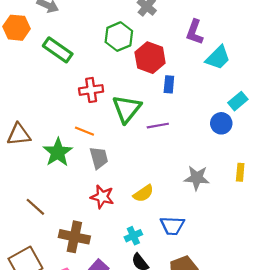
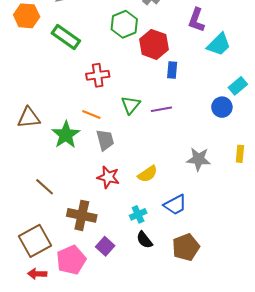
green triangle: (127, 109) -> (131, 105), moved, size x0.7
blue trapezoid: (172, 226) -> (175, 205), turned -30

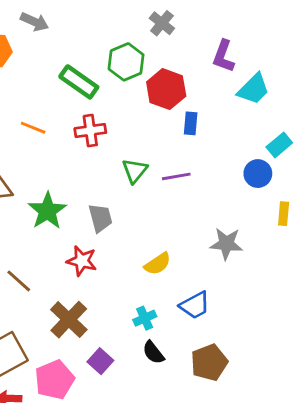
green rectangle: (66, 37) -> (79, 82), moved
orange line: (91, 115) -> (33, 128), moved
yellow rectangle: (240, 154) -> (284, 214), moved
red star: (108, 177) -> (82, 261), moved
brown cross: (82, 215) -> (69, 320), turned 32

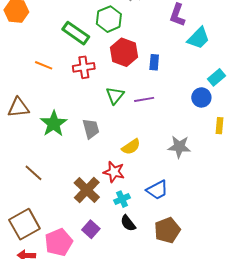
red hexagon: (166, 89) -> (124, 52), moved
red star: (82, 261) -> (114, 172), moved
yellow semicircle: (158, 264) -> (131, 147), moved
brown cross: (69, 320) -> (87, 190), moved

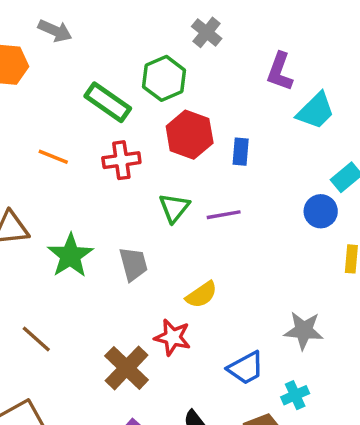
gray star: (179, 147) -> (304, 330), moved
cyan cross: (122, 199) -> (295, 395), moved

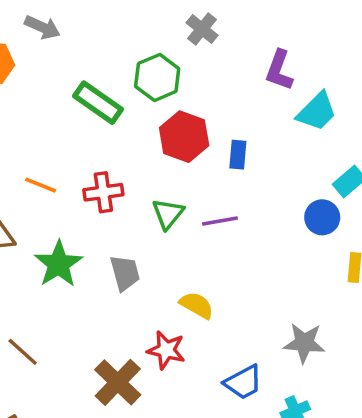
orange line: (53, 157) -> (41, 185), moved
red cross: (121, 160) -> (103, 192), moved
yellow semicircle: (201, 295) -> (197, 305), turned -116

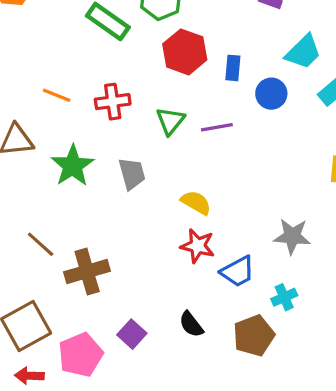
cyan trapezoid: (317, 112) -> (303, 52), moved
blue circle: (322, 217) -> (271, 94), moved
red star: (166, 350) -> (198, 246), moved
brown cross: (118, 382) -> (87, 272), moved, turned 30

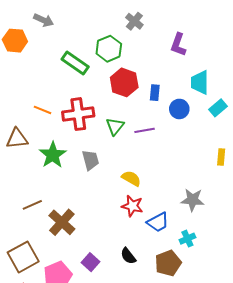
cyan trapezoid: (303, 52) -> (200, 82), turned 135
red cross: (113, 102) -> (78, 114), size x1.4
brown line: (41, 244) -> (32, 205), turned -66
brown cross: (87, 272) -> (62, 222), turned -32

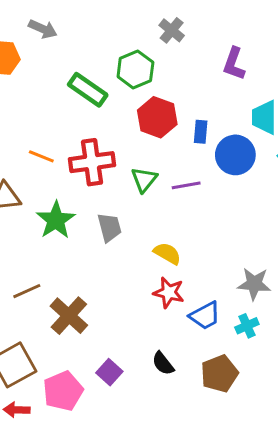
blue circle: (179, 109) -> (235, 155), size x1.4
cyan cross: (187, 239) -> (247, 326), moved

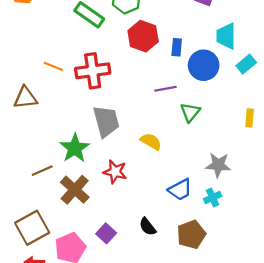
green triangle: (144, 180) -> (190, 112), moved
green star: (56, 220) -> (75, 148), moved
gray trapezoid: (109, 227) -> (106, 121), size x1.4
red star: (169, 292) -> (115, 172), moved

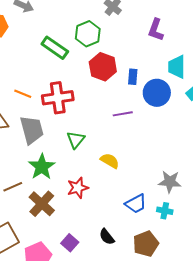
green triangle: (190, 112) -> (76, 140), moved
gray trapezoid: (106, 121) -> (32, 130), moved
red star: (115, 172) -> (78, 188), turned -30
cyan cross: (213, 197) -> (165, 211), turned 35

